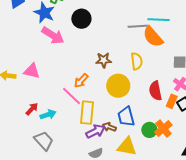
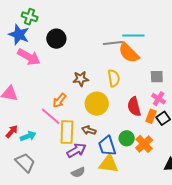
blue trapezoid: (126, 117) -> (107, 146), moved
brown arrow: (109, 127) -> (89, 130), moved
green circle: (149, 130) -> (127, 138), moved

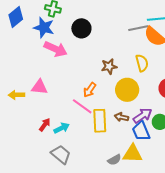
purple arrow: (76, 150) -> (143, 116), moved
yellow triangle: (109, 164) -> (133, 154), moved

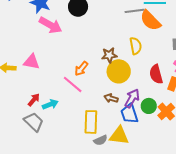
brown star: (109, 66) -> (109, 55), moved
purple arrow: (143, 116) -> (132, 98), turned -30
yellow rectangle: (100, 121) -> (91, 122), moved
gray trapezoid: (61, 154) -> (34, 122), moved

